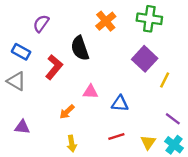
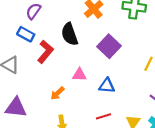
blue rectangle: (21, 52) -> (26, 34), moved
purple square: (145, 59) -> (109, 46), moved
purple triangle: (22, 127) -> (16, 108), size x1.5

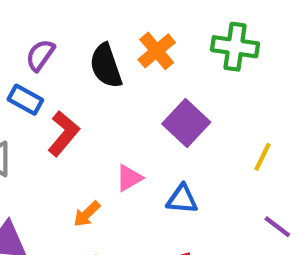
black semicircle: (70, 34) -> (106, 66), moved
pink triangle: (79, 75) -> (129, 178), turned -32

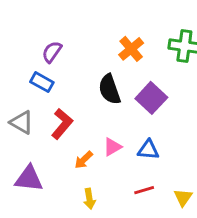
black semicircle: (106, 66) -> (110, 89), moved
red L-shape: (64, 133) -> (62, 124), moved
pink triangle: (129, 178) -> (112, 147), moved

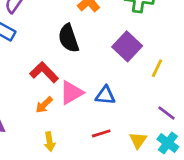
purple square: (151, 98) -> (127, 46), moved
red L-shape: (62, 124) -> (44, 72), moved, turned -84
pink triangle: (112, 147) -> (71, 93), size x1.4

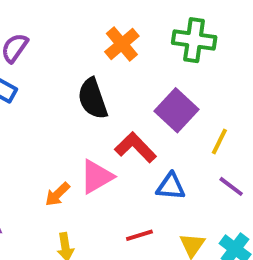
red L-shape: (44, 72) -> (136, 147), moved
blue triangle: (105, 95) -> (171, 186), moved
purple line: (167, 113) -> (231, 186), moved

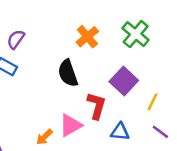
green cross: (194, 40) -> (136, 34), turned 32
red L-shape: (136, 147) -> (97, 106), turned 60

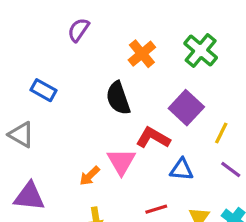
purple semicircle: (16, 39) -> (78, 30), moved
red L-shape: (97, 106) -> (153, 138), turned -76
pink triangle: (70, 125) -> (121, 162), turned -30

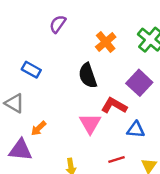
orange arrow: (90, 176) -> (38, 128), moved

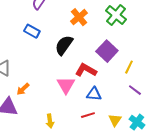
blue rectangle: (31, 70) -> (32, 31), moved
black semicircle: (88, 76) -> (64, 45), turned 55
blue triangle: (136, 130) -> (94, 94), moved

